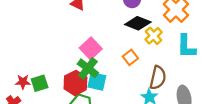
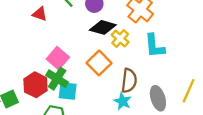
orange square: (130, 57) -> (99, 63), size x1.5
red hexagon: (75, 83) -> (36, 85), moved

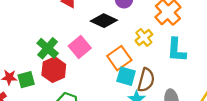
black diamond: (103, 27) -> (104, 21), moved
green cross: (57, 79) -> (48, 48), moved
cyan square: (68, 91) -> (126, 76), moved

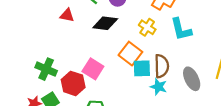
pink square: (80, 47) -> (93, 69), moved
green cross: (48, 48) -> (46, 69), moved

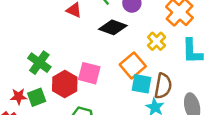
pink square: (93, 69) -> (89, 73), turned -30

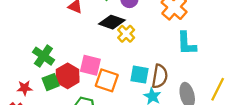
yellow cross: (157, 41) -> (126, 34), moved
orange square: (133, 65) -> (107, 80), moved, turned -30
green square: (37, 97) -> (51, 82), moved

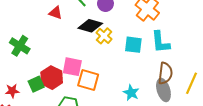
green cross: (43, 56) -> (20, 46), moved
cyan square: (140, 75) -> (133, 45), moved
brown semicircle: (160, 76) -> (165, 73), moved

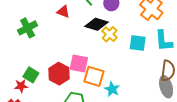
green cross: (20, 46) -> (28, 28), moved, turned 30
green square: (36, 84) -> (31, 75), moved, turned -35
cyan star: (131, 93) -> (112, 89), moved

